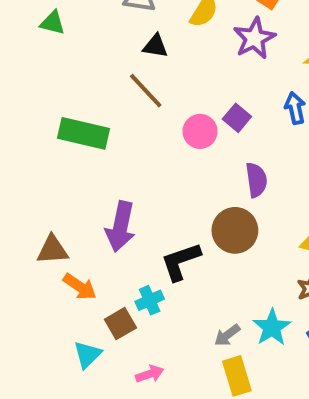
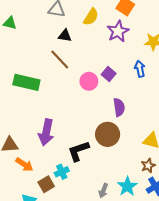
gray arrow: (227, 335) -> (103, 191), turned -32

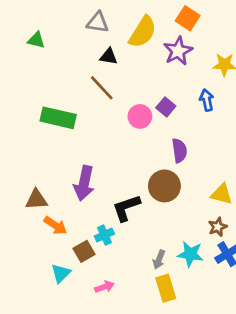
yellow semicircle: (91, 17) -> (143, 32), size x1.4
cyan star: (127, 186) -> (190, 254), turned -30

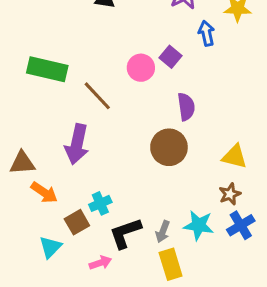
brown line: (102, 88) -> (97, 96), moved
blue arrow: (207, 100) -> (206, 33), moved
black L-shape: (126, 208) -> (125, 233), moved

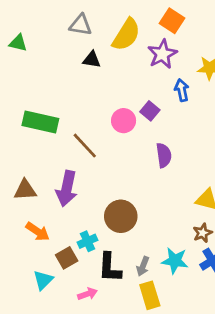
brown circle: (169, 147) -> (121, 216), moved
brown triangle: (22, 163) -> (25, 190), moved
black L-shape: (125, 233) -> (110, 268), turned -68

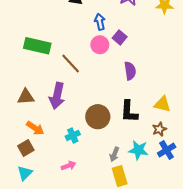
blue arrow: (182, 90) -> (100, 22), moved
brown square: (67, 258) -> (26, 148), moved
black L-shape: (110, 268) -> (129, 111), moved
cyan triangle: (43, 280) -> (25, 173), moved
pink arrow: (87, 294) -> (69, 166), moved

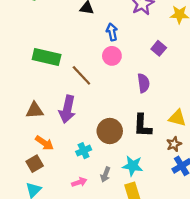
purple square: (120, 37) -> (159, 48), moved
cyan star: (138, 150) -> (133, 166), moved
gray arrow: (114, 154) -> (105, 175), moved

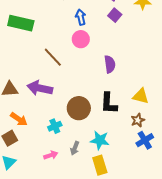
purple square: (159, 48) -> (115, 15), moved
green rectangle: (47, 57) -> (21, 23), moved
purple arrow: (67, 109) -> (40, 88), turned 90

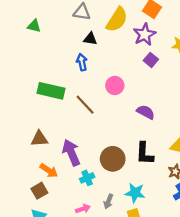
blue arrow: (81, 17) -> (82, 62), moved
green rectangle: (21, 23) -> (51, 91), moved
purple semicircle: (110, 64) -> (146, 112), turned -54
purple arrow: (40, 88) -> (71, 152), moved, turned 55

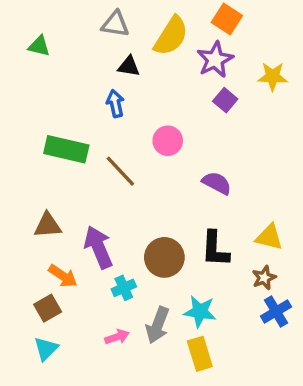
gray arrow: (108, 201) -> (158, 325), size x1.5

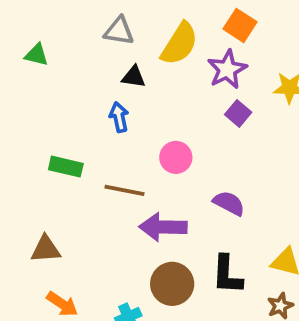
green rectangle: (66, 149) -> (66, 167), size x0.7
brown line: (120, 171) -> (124, 190), turned -36
purple arrow: (98, 247) -> (163, 227), moved, turned -66

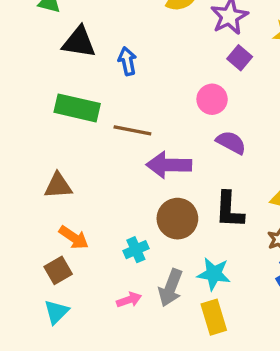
black triangle: (134, 77) -> (79, 42), moved, size x1.5
pink circle: (176, 157) -> (212, 99), moved
green rectangle: (66, 167) -> (77, 108), size x1.4

